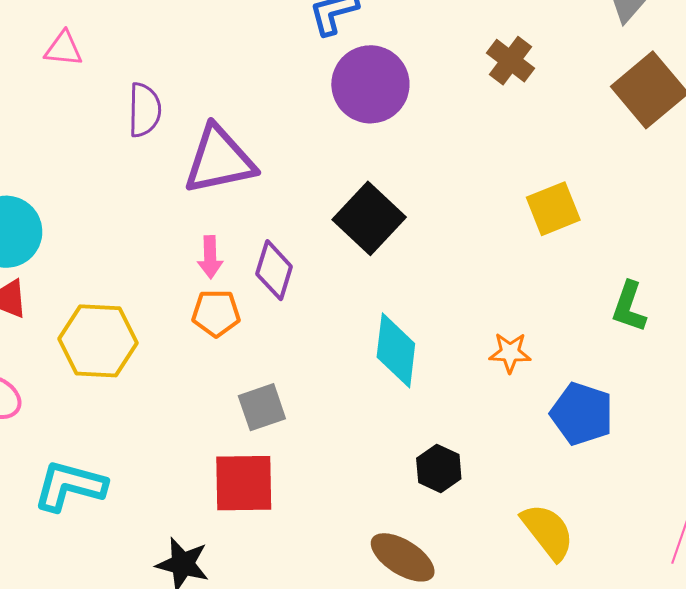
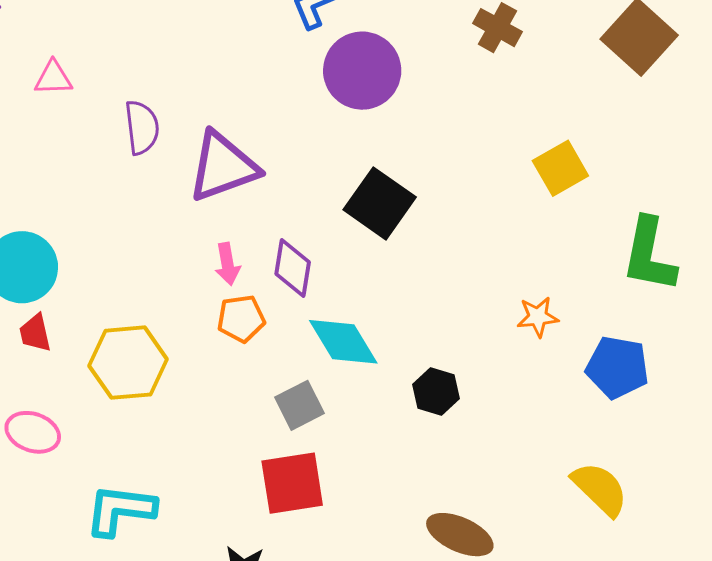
green L-shape: (629, 307) -> (649, 255), size x1.5
cyan diamond: (396, 350) -> (343, 342), moved, turned -30
black hexagon: (439, 468) -> (436, 391), moved

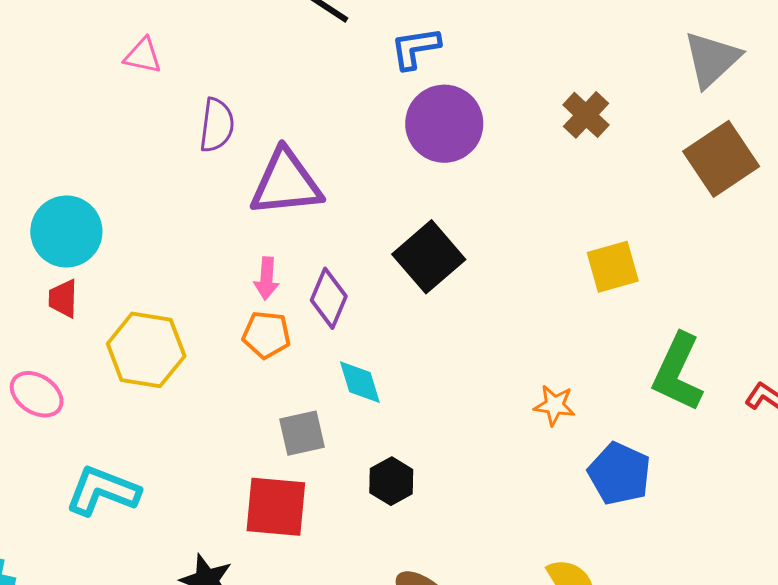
cyan diamond: (343, 342) -> (360, 382), size x0.7
black hexagon: (436, 391) -> (391, 481), moved

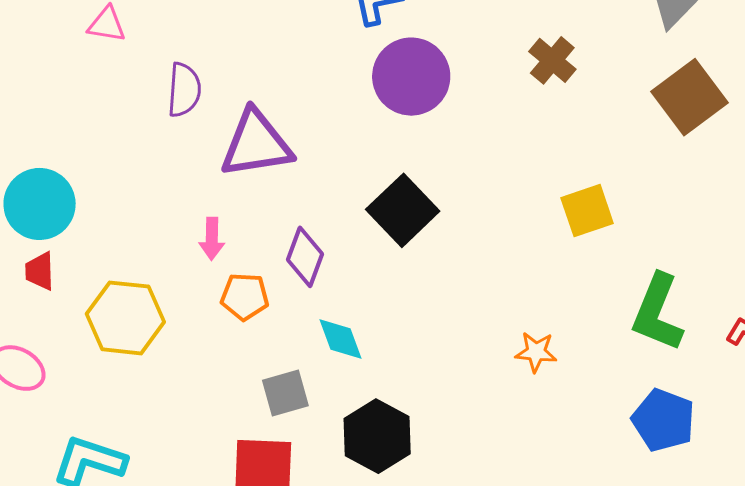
pink arrow: (266, 278) -> (212, 239), moved
blue pentagon: (619, 474) -> (663, 420), moved
black hexagon: (391, 481) -> (377, 436), size x1.5

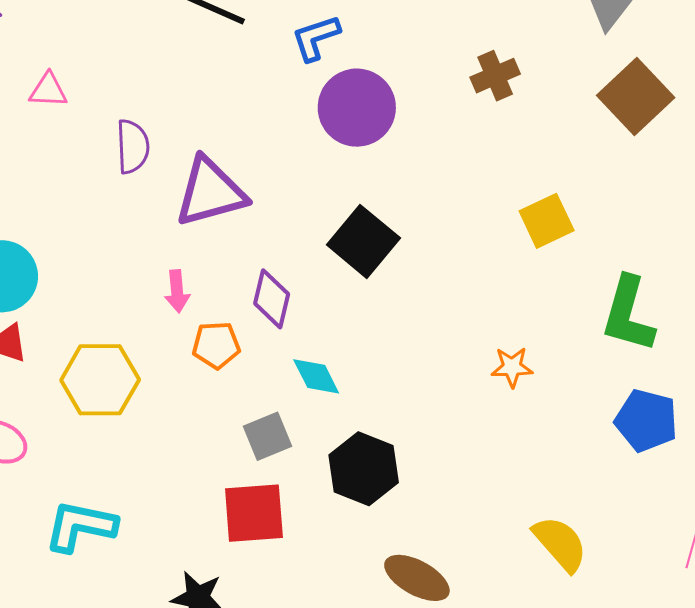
brown cross: (552, 60) -> (495, 76), turned 33

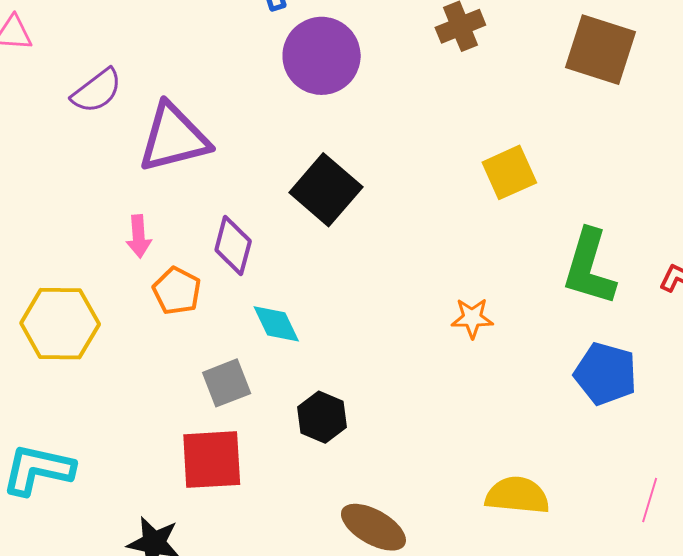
brown square: (636, 97) -> (600, 50), turned -30
purple semicircle: (133, 147) -> (97, 91), turned 54
orange pentagon: (216, 345) -> (177, 291), turned 30
black hexagon: (364, 469) -> (322, 417), size x0.7
yellow semicircle: (560, 544) -> (517, 495), turned -44

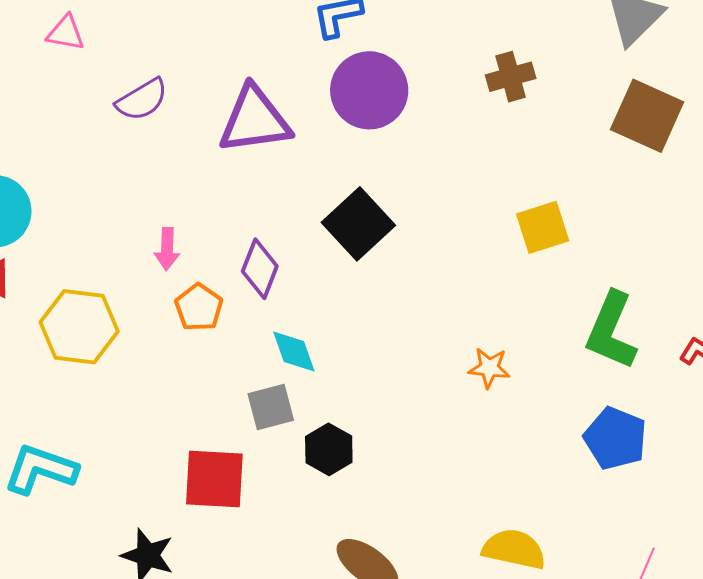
purple triangle: (174, 138) -> (255, 120), moved
gray square: (227, 383) -> (271, 407), moved

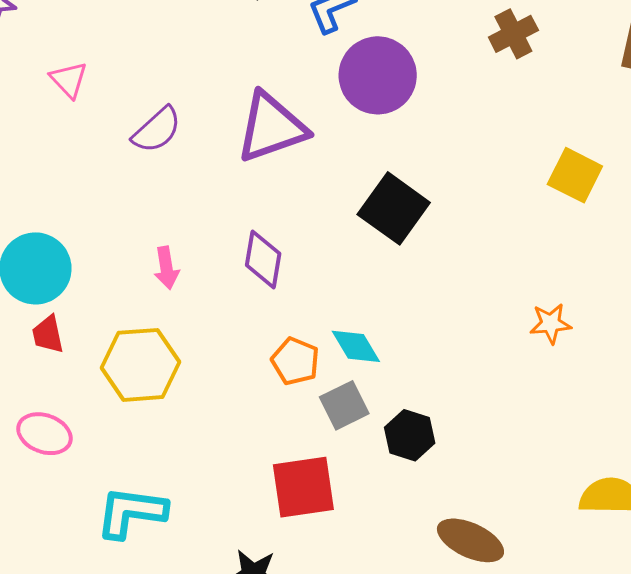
pink triangle: (66, 33) -> (69, 80), turned 48
yellow square: (543, 227) -> (575, 175), turned -34
pink arrow: (167, 249) -> (166, 268), moved
purple diamond: (260, 269) -> (263, 259), moved
orange pentagon: (199, 307) -> (295, 361), moved

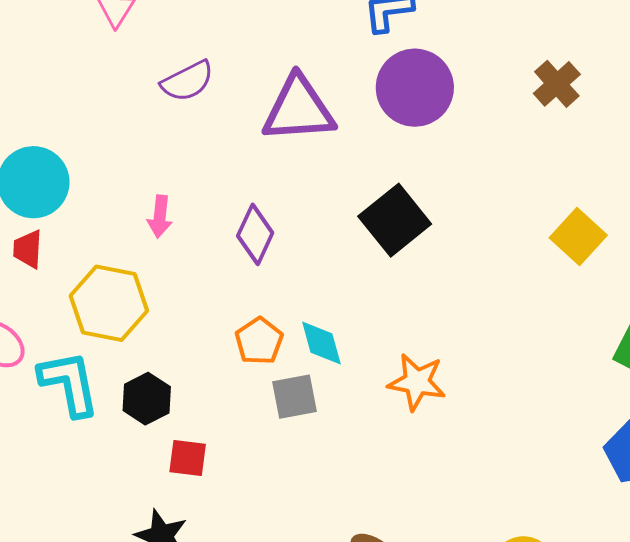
brown cross: (513, 34) -> (557, 84), turned -30
orange star: (551, 323) -> (417, 382), moved, size x1.4
black hexagon: (410, 435) -> (147, 399), moved
red square: (303, 487) -> (188, 458), moved, size x0.6
cyan L-shape: (131, 512) -> (69, 383), moved, turned 56

